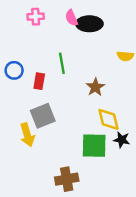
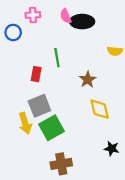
blue circle: (14, 70) -> (13, 33), moved
black star: (122, 140) -> (112, 149), moved
green square: (94, 146) -> (51, 128), moved, turned -30

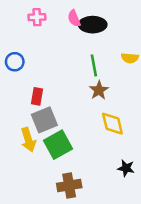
blue circle: (13, 33) -> (15, 62), moved
green line: (57, 58) -> (94, 65), moved
red rectangle: (36, 74) -> (37, 96), moved

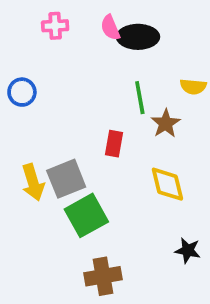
brown star: (99, 90) -> (166, 123), moved
red rectangle: (37, 96) -> (114, 144), moved
yellow arrow: (28, 140) -> (33, 182), moved

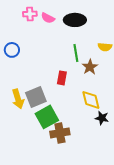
pink semicircle: (110, 28) -> (48, 18), moved, turned -40
black star: (188, 250) -> (102, 118), moved
brown cross: (103, 276) -> (60, 133), moved

